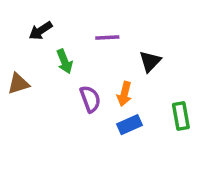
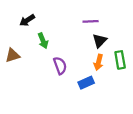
purple line: (107, 37) -> (91, 21), moved
orange arrow: (124, 94) -> (99, 62), moved
green rectangle: (181, 116) -> (120, 60), moved

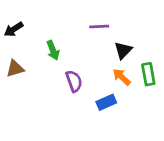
black arrow: (27, 20) -> (14, 29), moved
purple line: (91, 21) -> (99, 26), moved
orange arrow: (99, 62) -> (122, 77), turned 119

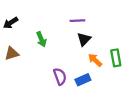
black triangle: (123, 50) -> (84, 39), moved
purple semicircle: (74, 81) -> (60, 76), moved

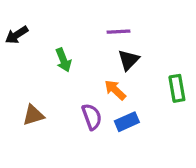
brown triangle: (12, 53) -> (33, 115), moved
orange arrow: (95, 60) -> (115, 90), moved

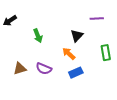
purple line: (119, 32) -> (97, 19), moved
purple semicircle: (92, 117) -> (44, 69), moved, turned 133

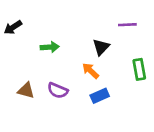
green arrow: (38, 36) -> (50, 47), turned -72
brown triangle: (20, 69) -> (26, 90), turned 32

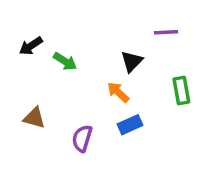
black arrow: (13, 27) -> (31, 46), moved
green arrow: (50, 47) -> (65, 61), turned 36
purple semicircle: (58, 90) -> (82, 138), moved, turned 84

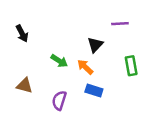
black arrow: (31, 46) -> (22, 33), turned -84
green arrow: (65, 61) -> (59, 61), moved
blue rectangle: (130, 125) -> (94, 91), turned 42

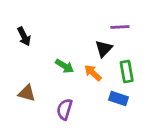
purple line: (120, 24) -> (120, 27), moved
green rectangle: (131, 66) -> (127, 72), moved
blue rectangle: (94, 91) -> (119, 99), moved

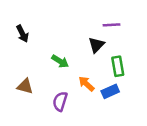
orange arrow: (93, 73) -> (86, 84), moved
blue rectangle: (119, 99) -> (110, 91), turned -42

